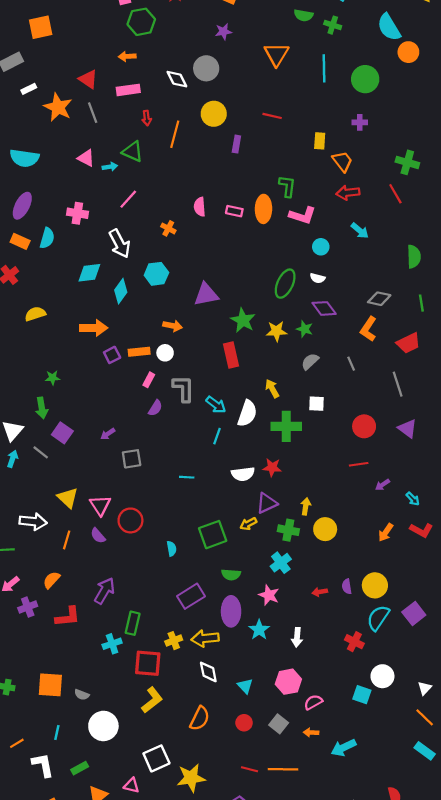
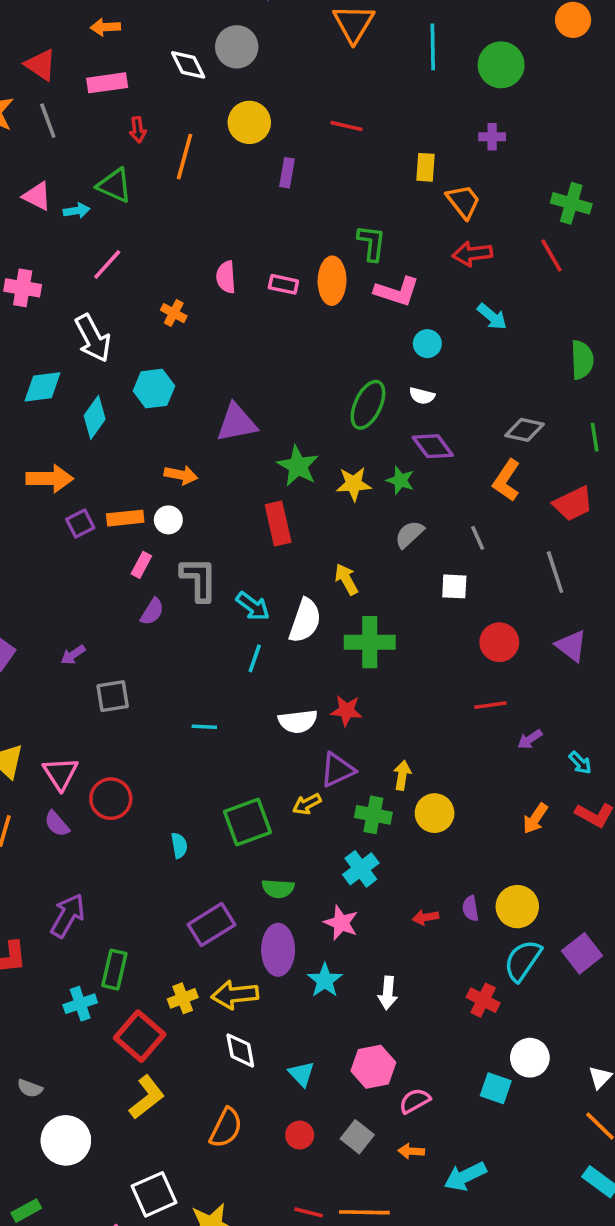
white square: (316, 404) -> (454, 586), moved
red square: (148, 663) -> (140, 1036), turned 36

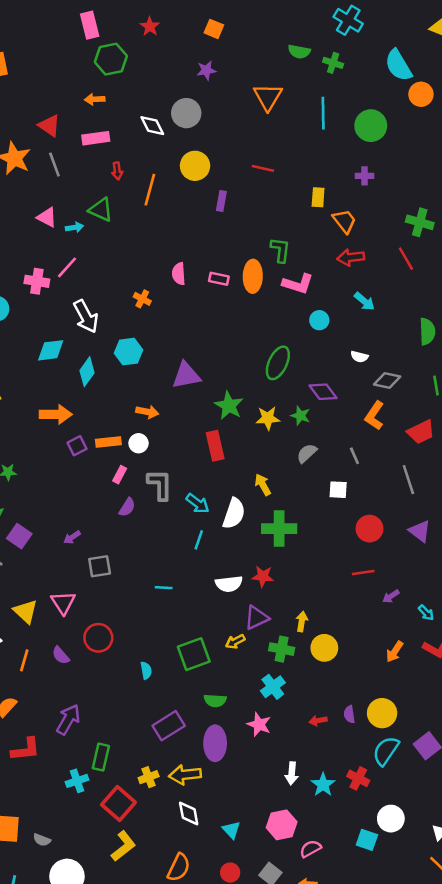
pink line: (107, 264) -> (67, 267), moved
white semicircle: (422, 396) -> (359, 357), moved
pink triangle: (60, 773) -> (63, 603), moved
cyan star: (325, 980) -> (323, 785), moved

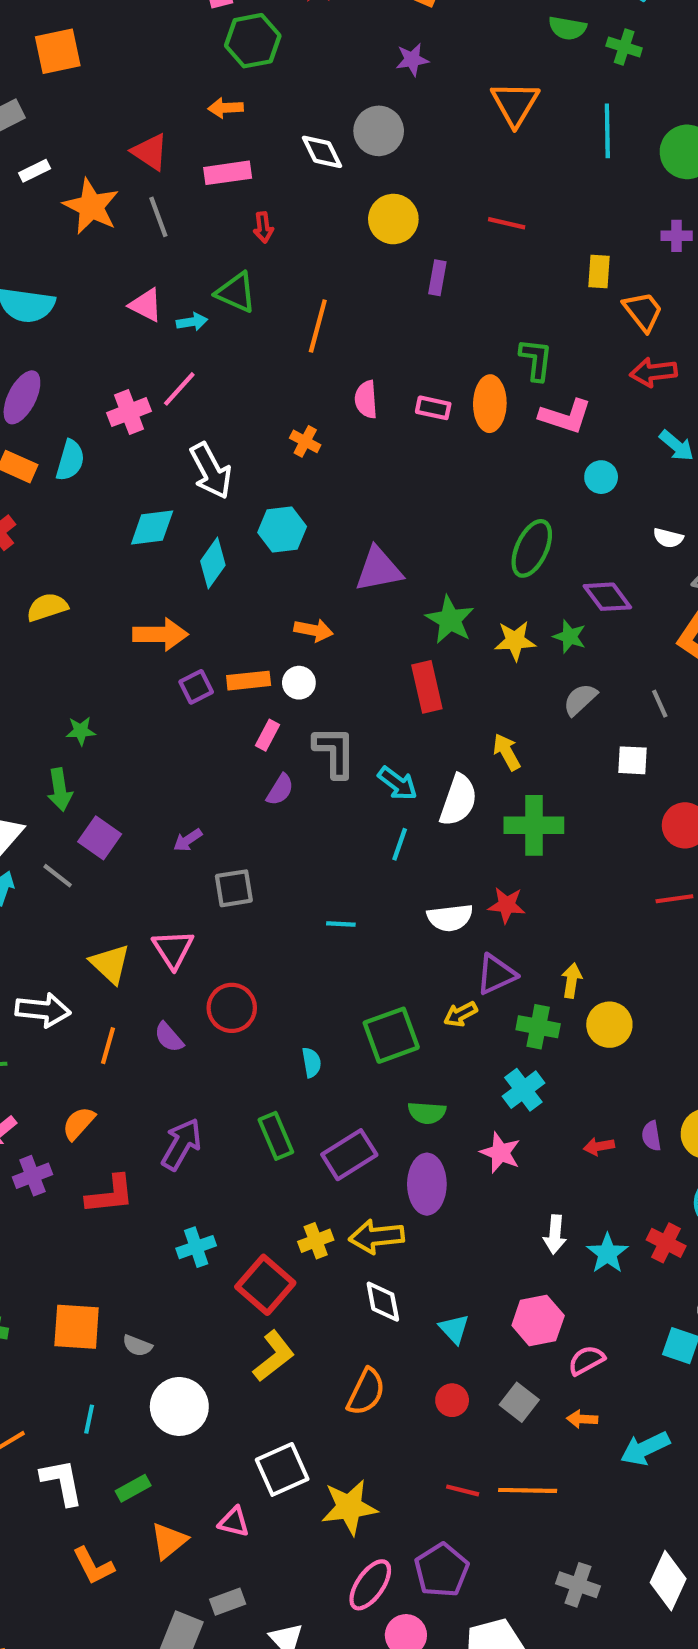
orange line: (150, 190) -> (318, 326), moved
pink cross: (37, 281) -> (129, 412), turned -30
green rectangle: (101, 757) -> (276, 1136), moved, turned -36

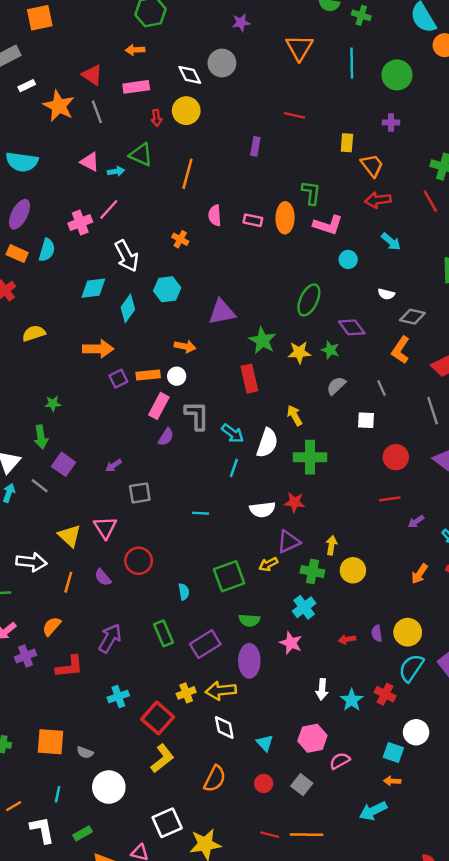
yellow circle: (393, 219) -> (186, 111), moved
pink rectangle: (267, 735) -> (159, 406), size x1.5
orange arrow: (582, 1419) -> (392, 781), moved

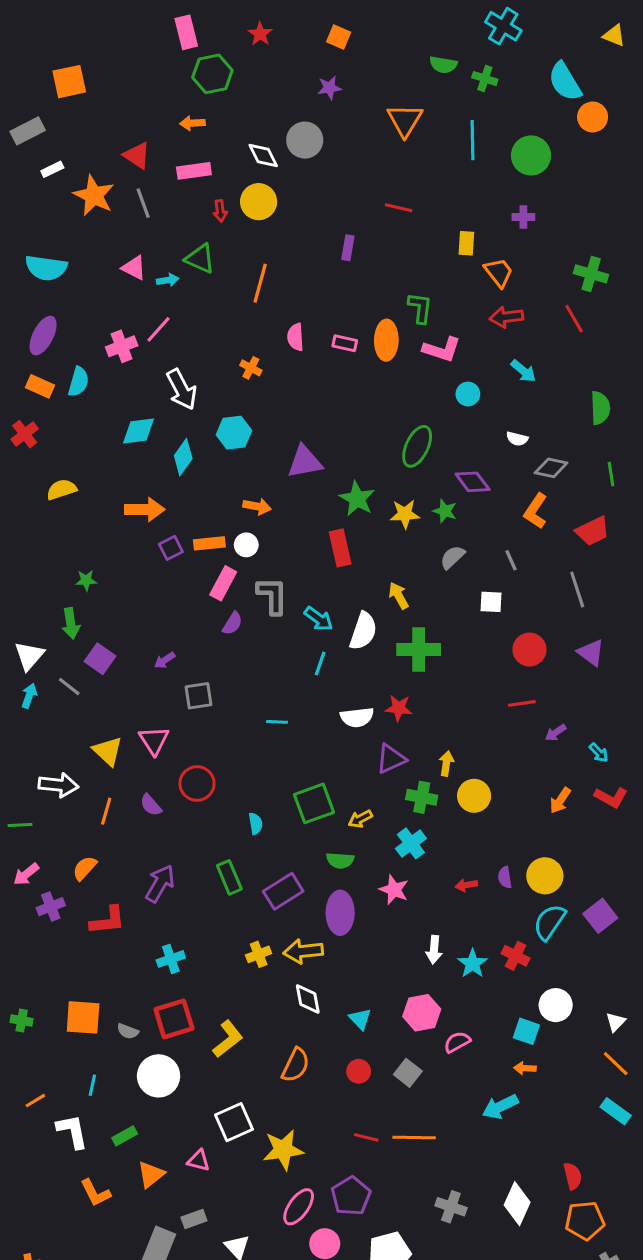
yellow arrow: (268, 564) -> (360, 819), moved
red square: (158, 718) -> (174, 1019), moved, turned 32

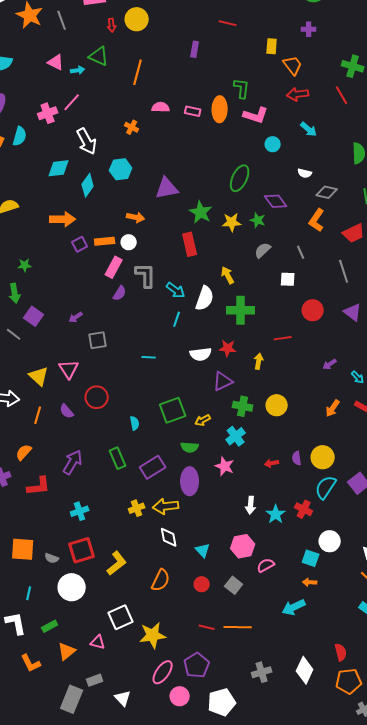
pink semicircle: (296, 337) -> (161, 107), turned 96
red line: (522, 703) -> (283, 338), moved
yellow arrow: (446, 763) -> (259, 361), moved
gray cross: (451, 1207) -> (262, 672), turned -36

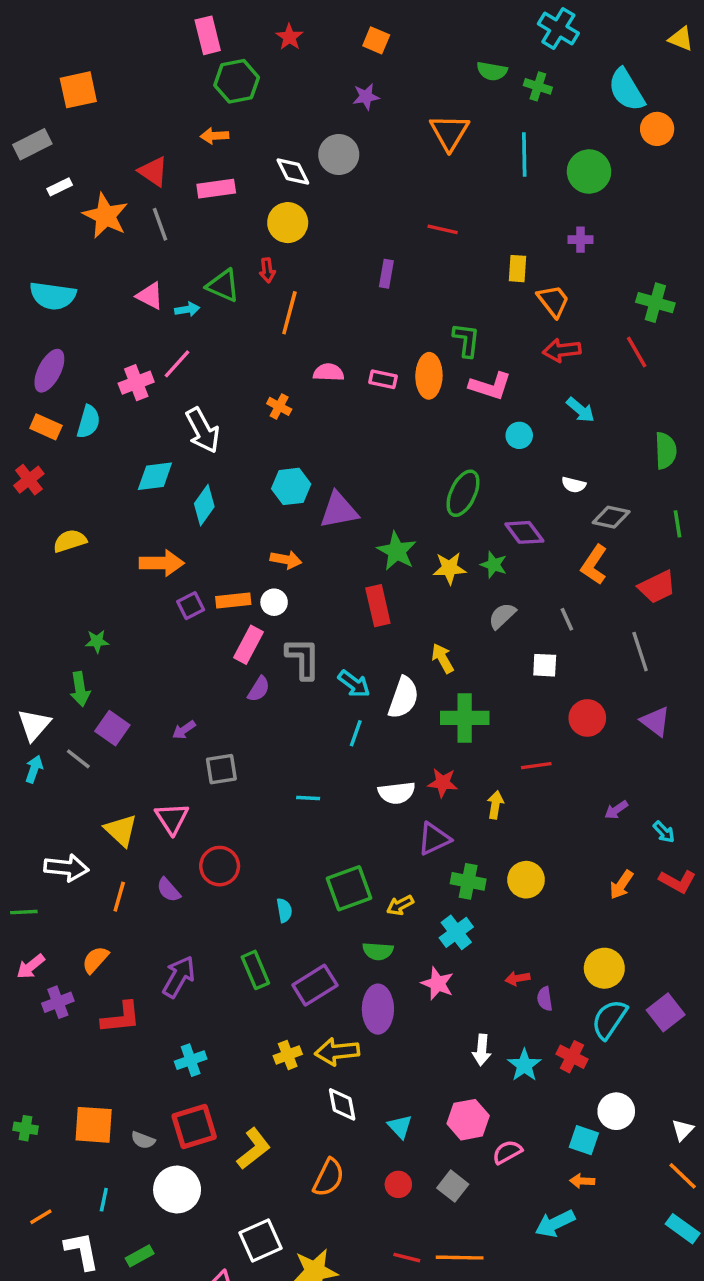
red arrow: (112, 25) -> (267, 270), moved
cyan hexagon: (121, 169) -> (291, 486), moved
purple semicircle: (297, 458) -> (545, 999), moved

